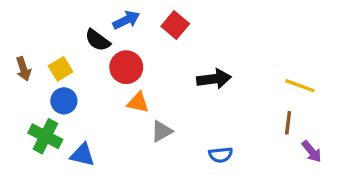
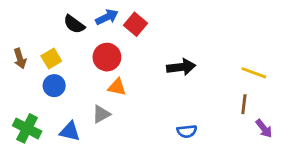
red square: (175, 25) -> (135, 24), moved
black semicircle: (98, 40) -> (74, 24), moved
gray triangle: (162, 131) -> (101, 114), moved
green cross: (45, 136) -> (27, 128), moved

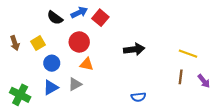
blue circle: (54, 86) -> (52, 63), moved
purple arrow: (264, 128) -> (204, 81), moved
blue triangle: (70, 131) -> (51, 87), moved, turned -42

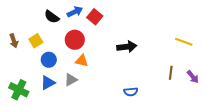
yellow line: (188, 54) -> (184, 42), moved

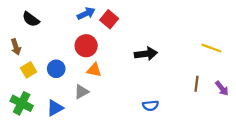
black semicircle: (52, 17) -> (31, 19), moved
yellow square: (36, 41) -> (29, 70), moved
blue triangle: (48, 83) -> (55, 108), moved

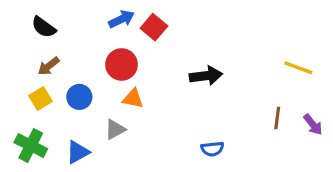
brown arrow: (16, 47) -> (49, 66), moved, turned 70

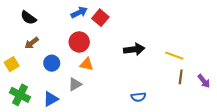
yellow line: (298, 68) -> (174, 56), moved
yellow square: (40, 99) -> (12, 64), moved

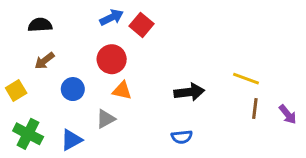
black semicircle: (28, 18) -> (40, 25), turned 140
black arrow: (134, 49) -> (189, 92), moved
blue semicircle: (138, 97) -> (182, 137), moved

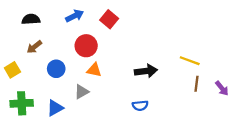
blue arrow: (112, 17) -> (75, 16), moved
green cross: (28, 134) -> (22, 103), turned -30

